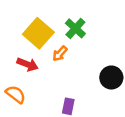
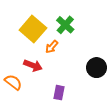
red arrow: (28, 64) -> (33, 65), moved

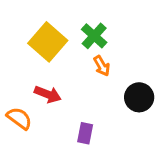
orange arrow: (52, 47) -> (102, 66), moved, turned -72

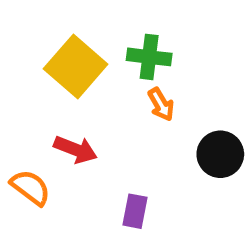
green cross: (94, 36) -> (149, 57), turned -35

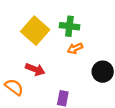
orange arrow: (161, 104) -> (75, 48), turned 96

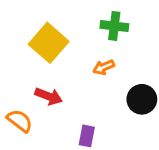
green cross: (69, 26) -> (114, 26), moved

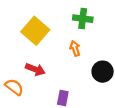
orange arrow: (104, 67) -> (75, 48), turned 96

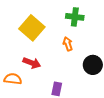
orange semicircle: (14, 87) -> (13, 79), turned -30

